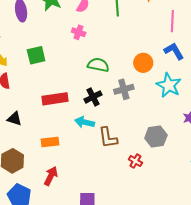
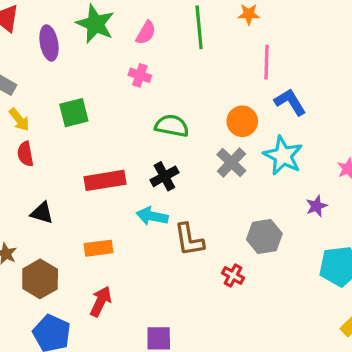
pink line: (172, 21) -> (266, 62), moved
gray cross: (124, 89) -> (231, 163), moved, turned -30

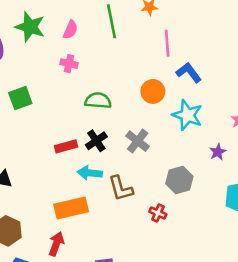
gray cross: (231, 163) -> (138, 141), moved
red rectangle: (105, 180) -> (66, 146), moved, size x0.7
orange rectangle: (98, 248) -> (71, 208), moved, size x1.5

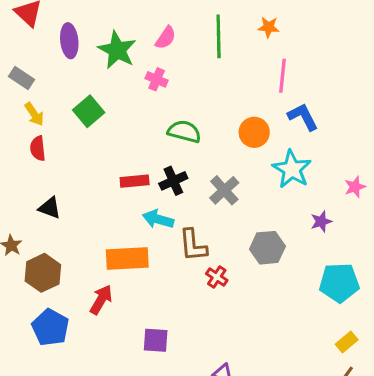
green star: (30, 27) -> (117, 50), moved
green square: (20, 98) -> (89, 111), turned -30
red cross: (158, 213) -> (217, 277), moved

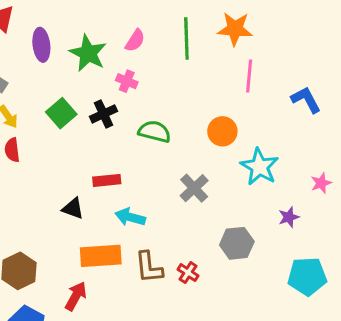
orange star: (269, 27) -> (235, 29), size x1.6
blue L-shape: (303, 117) -> (306, 100), moved
black cross: (173, 181) -> (103, 114), moved
black triangle: (50, 208) -> (73, 208), moved
brown L-shape: (193, 245) -> (149, 267), moved

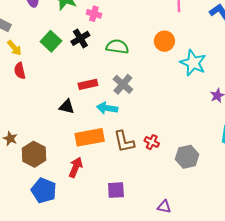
gray cross: (194, 188) -> (123, 84), moved
gray hexagon: (237, 243) -> (187, 157), moved

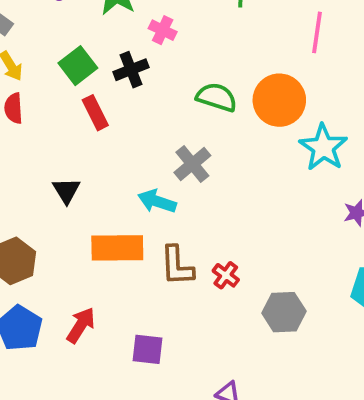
orange circle: (164, 41) -> (279, 100), size x1.4
green semicircle: (117, 47) -> (217, 97), moved
red rectangle: (88, 84) -> (95, 113), moved, turned 66
black triangle: (67, 107) -> (66, 191), moved, turned 35
red arrow: (76, 167) -> (81, 325), moved

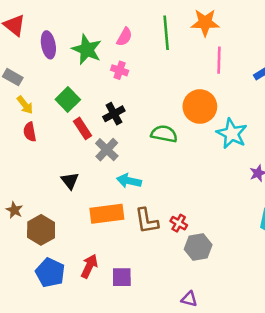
black cross: (131, 70) -> (114, 114), moved
green semicircle: (217, 97) -> (164, 134), moved
gray cross: (192, 164) -> (107, 150), moved
gray hexagon: (284, 312) -> (198, 247), moved
purple square: (148, 349) -> (122, 277), moved

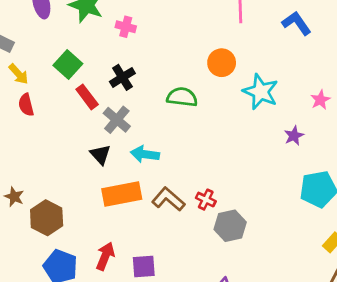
orange circle: (200, 107) -> (222, 63), size x0.7
black triangle: (70, 181) -> (100, 155), moved
brown L-shape: (147, 221) -> (168, 199), turned 144

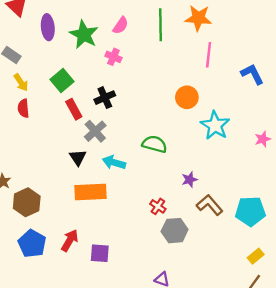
green semicircle: (182, 97) -> (155, 144), moved
purple star: (294, 136) -> (189, 180), moved
brown L-shape: (168, 199) -> (210, 205), moved

